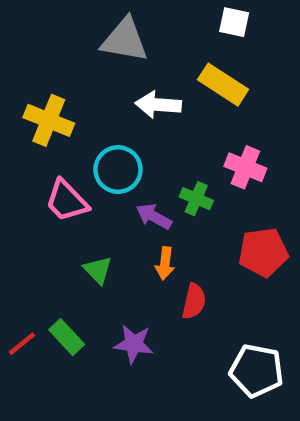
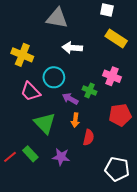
yellow rectangle: (223, 85) -> (116, 39), moved
green triangle: (98, 270) -> (45, 123), size x1.6

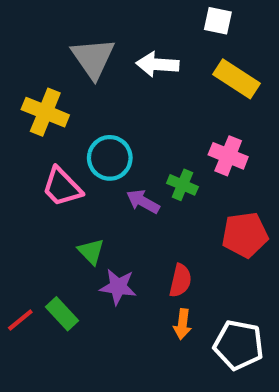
gray triangle: (57, 18) -> (93, 58), moved, turned 45
white arrow: (72, 48) -> (158, 64), moved
orange arrow: (75, 120) -> (182, 324), moved
green triangle: (45, 123) -> (91, 251), size x0.6
purple star: (61, 157) -> (118, 287), moved

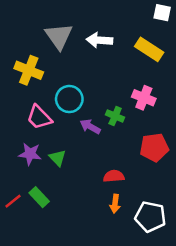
white square: (218, 21) -> (162, 13), moved
red semicircle: (180, 281) -> (114, 176), turned -108
purple star: (118, 287) -> (30, 154), moved

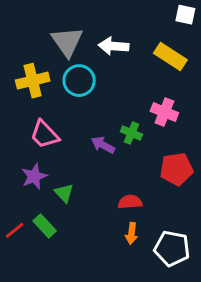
yellow cross: (29, 70) -> (33, 81), turned -36
cyan circle: (69, 99) -> (79, 81), moved
purple star: (30, 154) -> (34, 176), turned -30
green triangle: (57, 158) -> (64, 193), moved

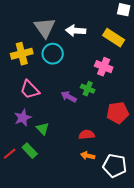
pink cross: (164, 112) -> (104, 67), moved
orange arrow: (131, 233) -> (88, 156), turned 96

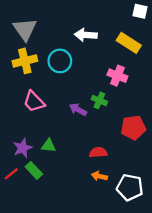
gray triangle: (45, 28) -> (25, 29), moved
purple star: (23, 118) -> (23, 148), moved
green triangle: (43, 129) -> (49, 146), turned -40

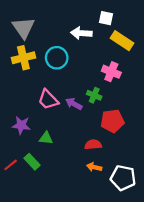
white square: (140, 11) -> (106, 18), moved
pink trapezoid: (34, 102) -> (48, 100), moved
red pentagon: (133, 128) -> (112, 121), moved
purple star: (23, 148) -> (21, 125), moved, turned 30

